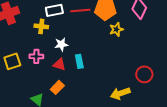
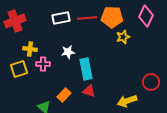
yellow cross: (41, 26) -> (30, 49), moved
cyan rectangle: (79, 61) -> (86, 69), size x1.5
red triangle: (59, 64) -> (89, 91), moved

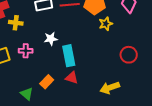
yellow cross: (30, 49) -> (16, 23), moved
red circle: (151, 82) -> (129, 55), moved

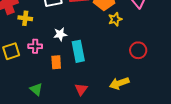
red triangle: (72, 78) -> (81, 89), moved, turned 48
orange rectangle: (47, 82) -> (56, 62), moved, turned -48

